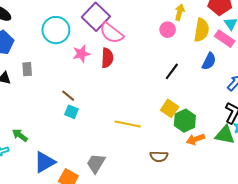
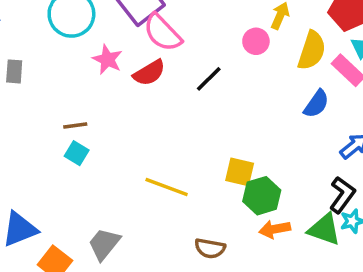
pink star: (81, 54) -> (107, 59), turned 30
red semicircle: (107, 58) -> (149, 73), turned 48
black line: (172, 71) -> (209, 79), moved
brown line: (68, 96) -> (75, 126), turned -56
yellow square: (170, 108) -> (240, 172), turned -30

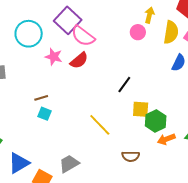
black line: (209, 79) -> (124, 85), moved
yellow line: (167, 187) -> (100, 125), turned 35
gray trapezoid: (104, 244) -> (69, 164), turned 30

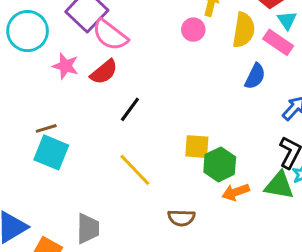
black line: (124, 85) -> (130, 109), moved
cyan square: (45, 114) -> (51, 152), size x1.6
gray trapezoid: (69, 164) -> (88, 229), turned 120

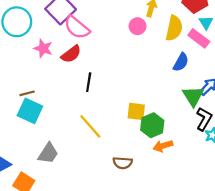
black line: (130, 109) -> (89, 82), turned -30
green triangle: (279, 185) -> (193, 96), moved, turned 45
gray trapezoid: (88, 229) -> (48, 153), moved, turned 30

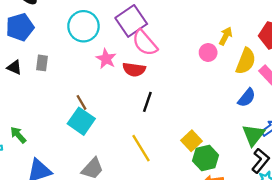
red semicircle: (71, 54) -> (134, 70), turned 35
brown line: (27, 93) -> (81, 102), turned 64
yellow square: (136, 111) -> (191, 141), turned 30

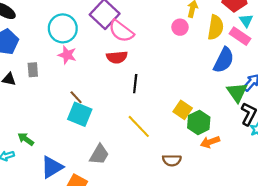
pink star: (106, 59) -> (67, 55), moved
blue semicircle: (247, 98) -> (224, 60), size x1.4

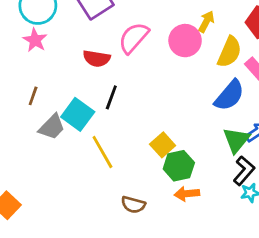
pink circle: (180, 27) -> (185, 41), size x1.5
pink semicircle: (121, 31) -> (134, 38), moved, turned 80
brown line: (76, 97) -> (33, 96), turned 48
cyan square: (80, 114) -> (78, 114), moved
gray trapezoid: (99, 155) -> (52, 127), moved

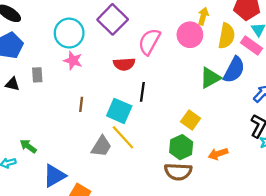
gray trapezoid: (52, 127) -> (101, 146), moved
green triangle: (236, 140) -> (210, 78), moved, turned 35
yellow line: (102, 152) -> (123, 137), moved
green hexagon: (179, 166) -> (181, 147), moved
brown semicircle: (133, 205) -> (178, 172), size x1.4

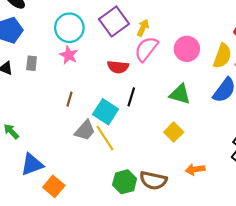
yellow arrow: (203, 16) -> (143, 28), moved
green triangle: (210, 78) -> (180, 94), moved, turned 35
gray trapezoid: (101, 146) -> (85, 130), moved
green hexagon: (181, 147) -> (125, 182), moved

